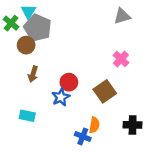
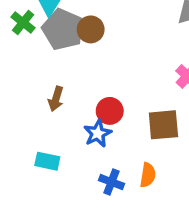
brown circle: (26, 45) -> (91, 29), moved
brown square: (105, 91) -> (163, 125), turned 30
blue cross: (83, 137) -> (111, 182), moved

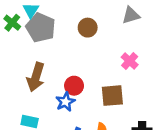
brown circle: (91, 29) -> (88, 28), moved
brown arrow: (56, 99) -> (36, 77), size x1.6

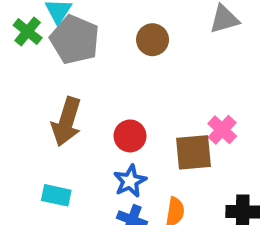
pink cross: (130, 61) -> (222, 130), moved
blue star: (65, 102) -> (130, 181), moved

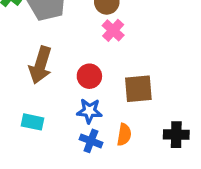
pink cross: (222, 130) -> (113, 30), moved
blue star: (130, 181) -> (89, 111), turned 30

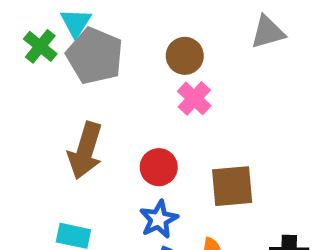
blue star: (89, 111) -> (159, 219), turned -30

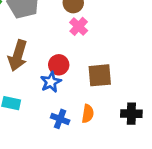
blue star: (159, 219) -> (51, 82), moved

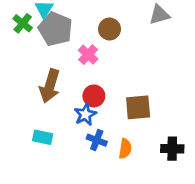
pink cross: (79, 26) -> (88, 55), moved
blue cross: (60, 119) -> (97, 140), moved

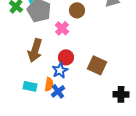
brown square: (138, 107) -> (97, 65), turned 30
blue cross: (97, 140) -> (58, 91), moved, turned 32
orange semicircle: (125, 149) -> (49, 84), moved

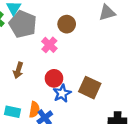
brown arrow: (35, 50) -> (18, 70), size x0.6
blue star: (60, 70) -> (62, 93), moved

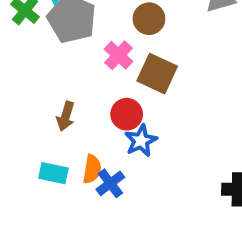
brown arrow: (18, 70) -> (66, 116), moved
brown square: (90, 88) -> (157, 74), moved

